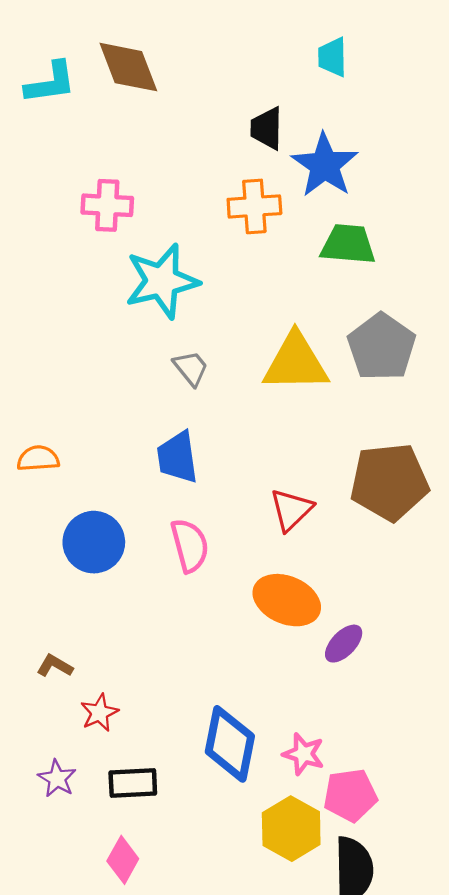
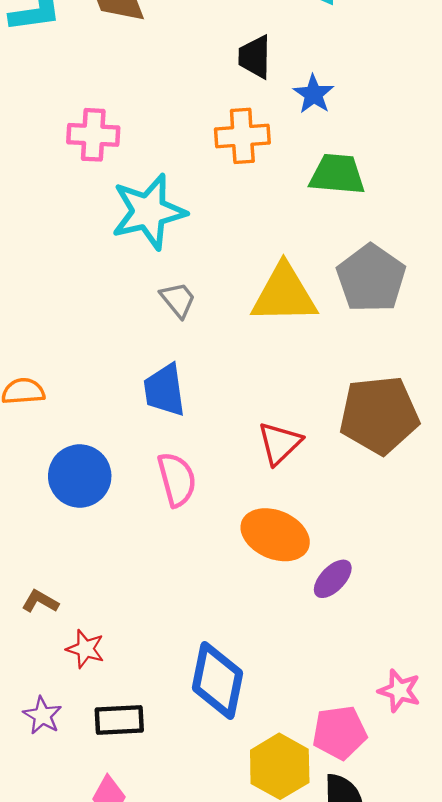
blue star: (325, 165) -> (314, 94), size x0.6
red star: (99, 713) -> (85, 649), turned -30
pink star: (303, 754) -> (399, 691), moved

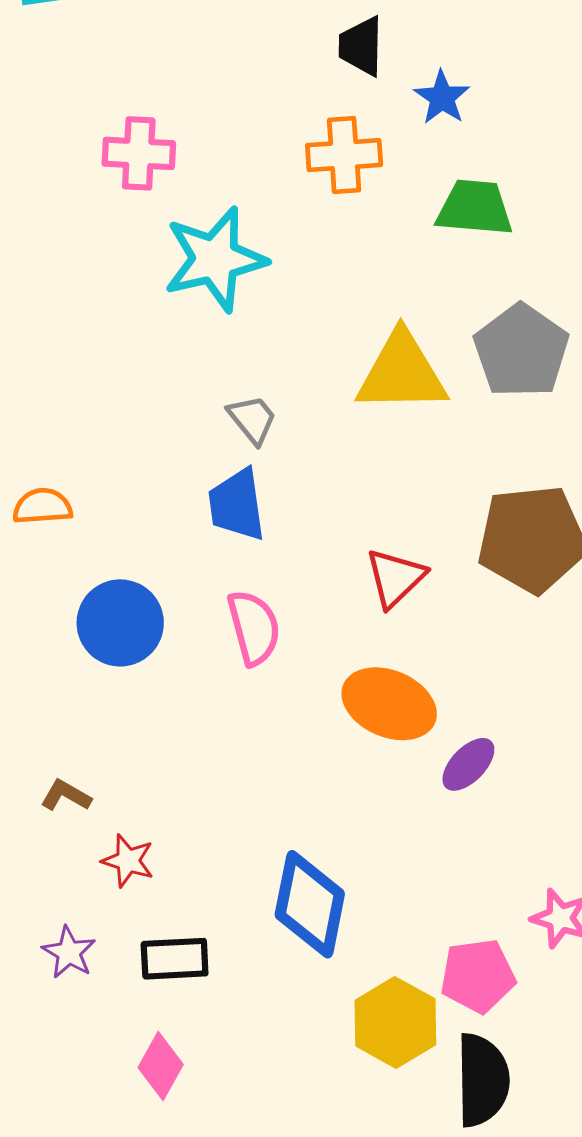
gray trapezoid: (178, 300) -> (252, 419), moved

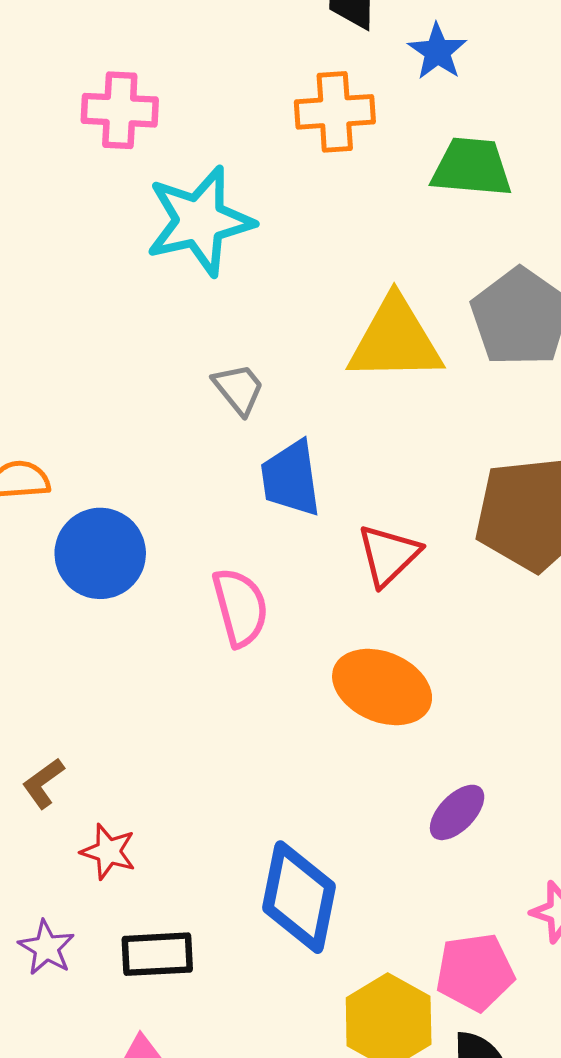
blue trapezoid: (237, 505) -> (291, 478), moved
blue circle: (120, 623) -> (100, 553), moved
purple ellipse: (468, 764) -> (457, 812), moved
brown L-shape: (66, 795) -> (43, 783), turned -66

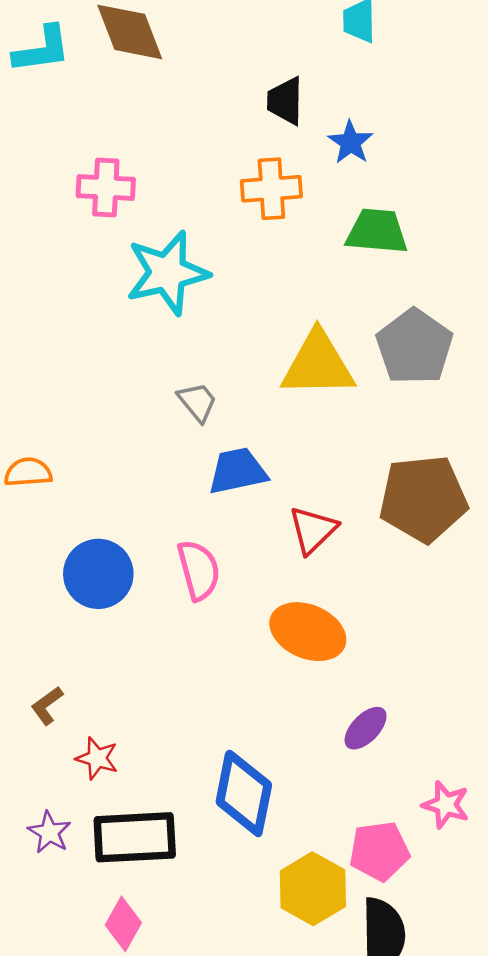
blue trapezoid: (291, 478) -> (238, 471), turned 86
blue circle: (100, 553) -> (98, 574), moved
black rectangle: (157, 954) -> (135, 837), size x1.5

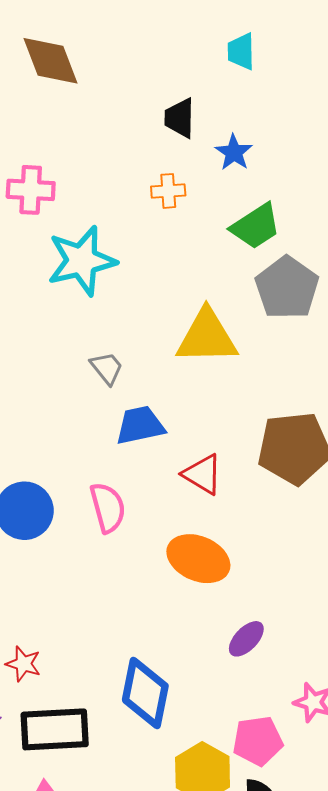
orange cross: (271, 189) -> (168, 191), size x0.7
green trapezoid: (377, 231) -> (256, 226), turned 142
gray pentagon: (414, 347) -> (287, 288), moved
red triangle: (313, 530) -> (203, 474), turned -45

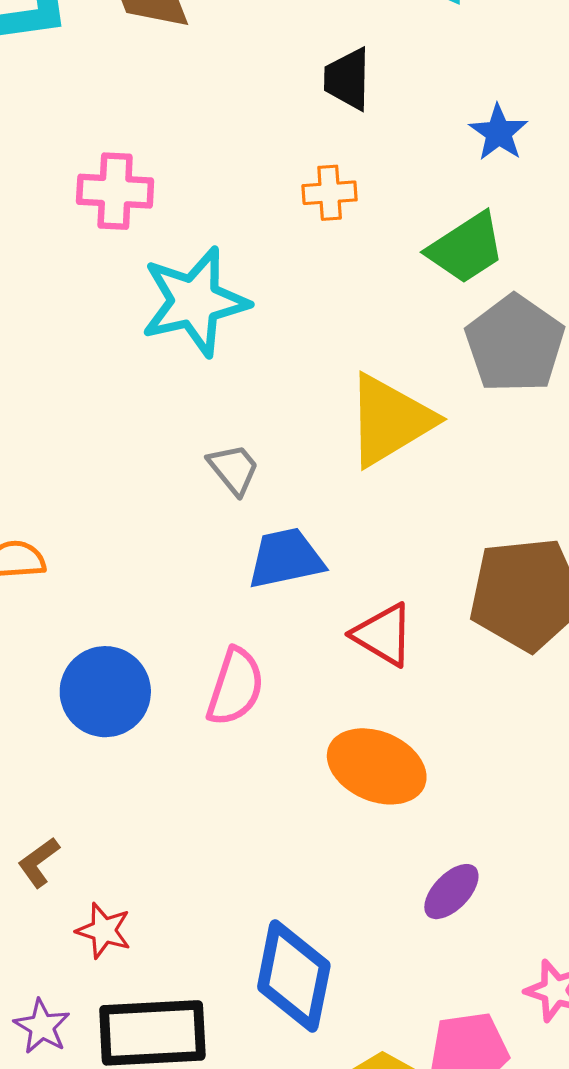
blue star: (234, 152) -> (499, 133), moved
yellow triangle: (207, 337) -> (390, 420), turned -30
pink semicircle: (108, 508) -> (235, 687), turned 33

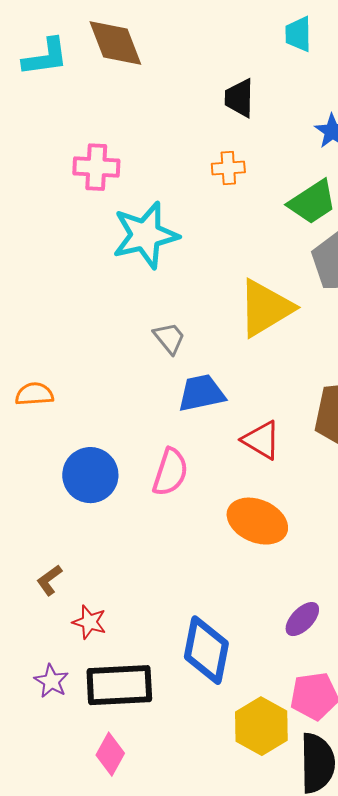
purple ellipse: (451, 892) -> (302, 619), moved

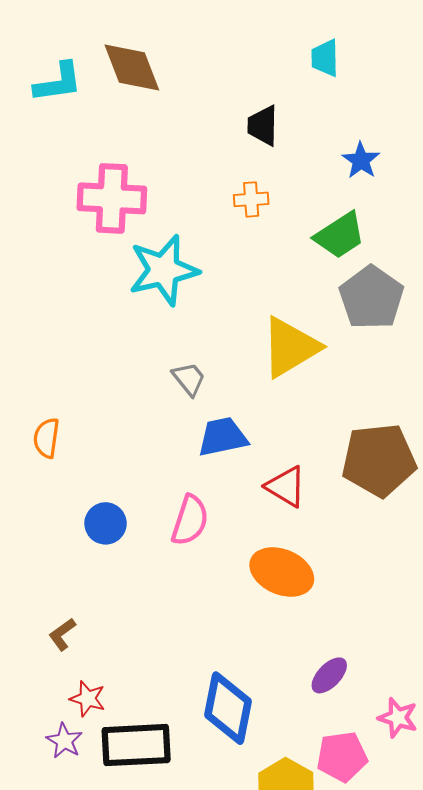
pink cross: (96, 167) -> (112, 198), size x1.4
orange semicircle: (34, 394) -> (46, 438), turned -78
blue circle: (90, 475) -> (106, 523), size x0.7
red star: (89, 622) -> (88, 699), moved

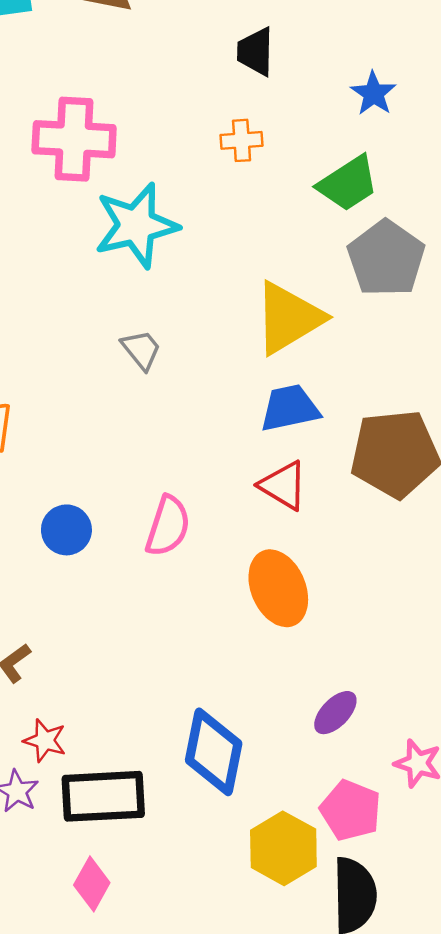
gray trapezoid: (189, 379) -> (141, 350), moved
blue trapezoid: (223, 437) -> (290, 408), moved
orange ellipse: (282, 572) -> (278, 588), turned 44
pink pentagon: (342, 757) -> (351, 810), turned 30

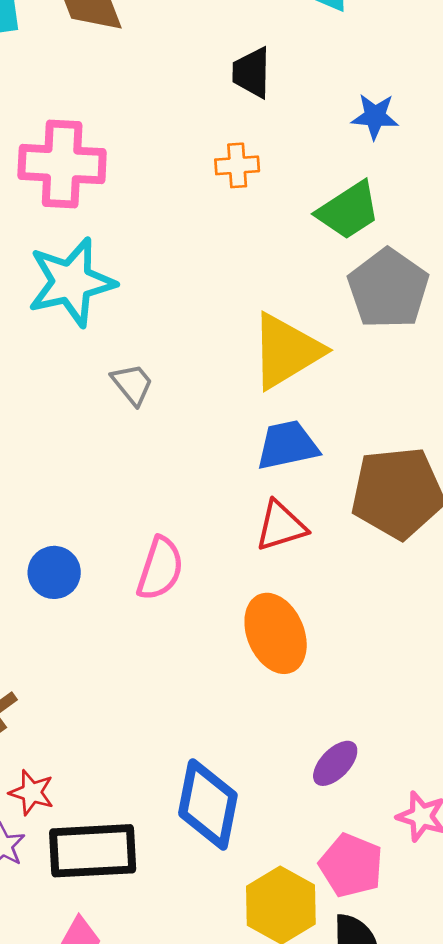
blue star: (373, 93) -> (375, 116), turned -30
cyan star: (136, 225) -> (71, 282), moved
red triangle: (283, 485) -> (281, 526), turned -48

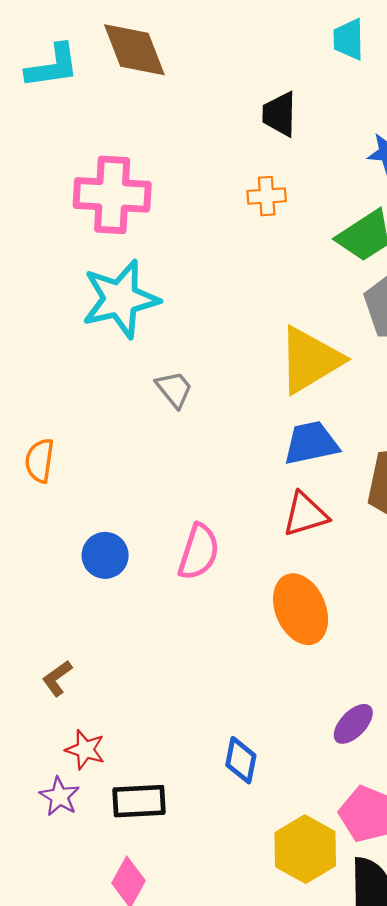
blue diamond: (208, 804) -> (241, 760), size x0.6
black rectangle: (93, 851) -> (139, 801), size x0.7

